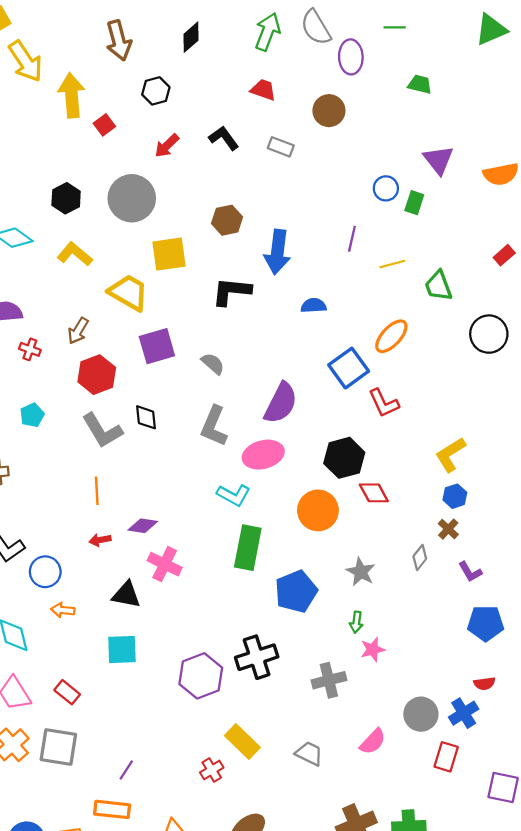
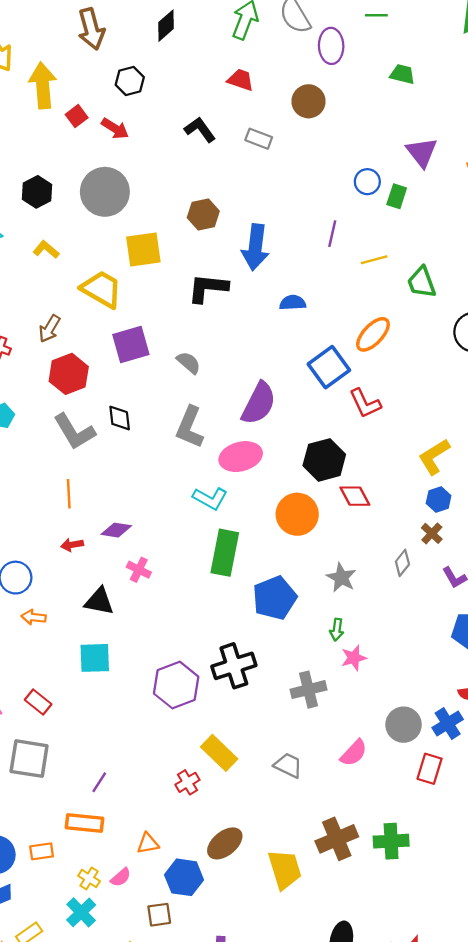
red arrow: (167, 146) -> (115, 128), moved, turned -104
yellow L-shape: (75, 254) -> (46, 250), size x0.7
pink cross: (165, 564) -> (139, 570), size x0.7

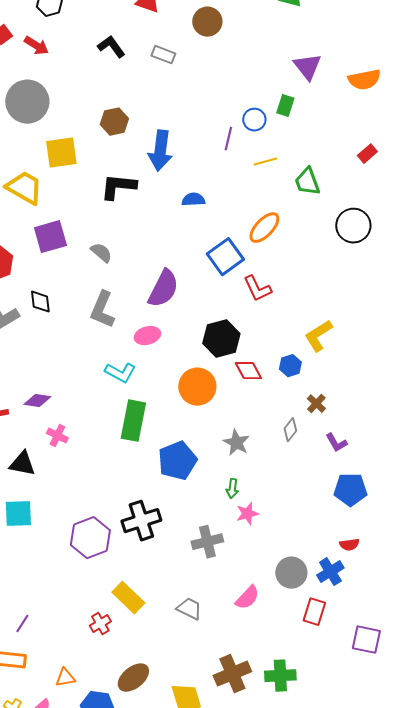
blue circle: (367, 182) -> (254, 120), moved
pink ellipse: (241, 457) -> (147, 336), size x0.7
blue hexagon: (439, 500) -> (290, 366), moved

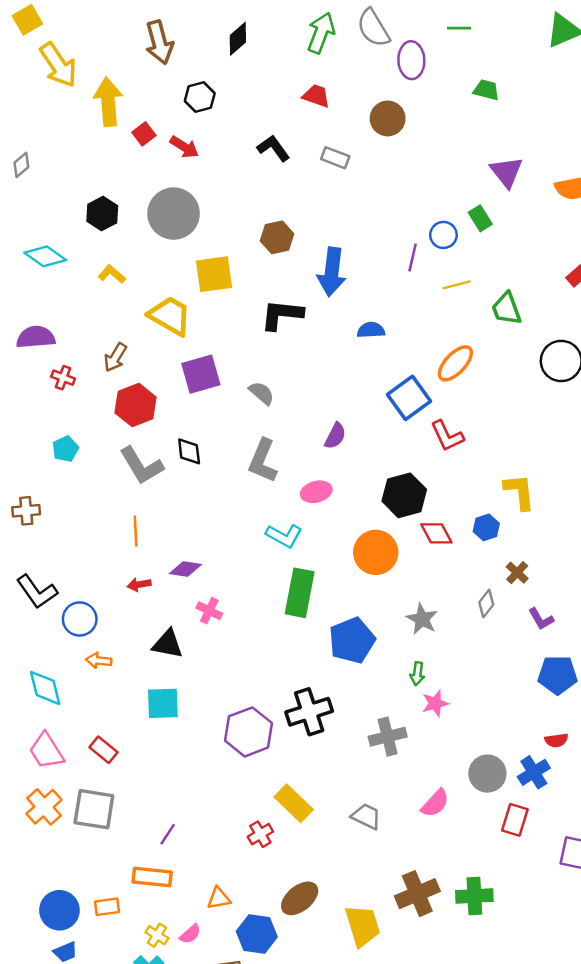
green rectangle: (285, 106) -> (480, 218), turned -50
purple semicircle: (163, 289) -> (335, 436), size x0.6
yellow L-shape: (318, 336) -> (520, 492), turned 116

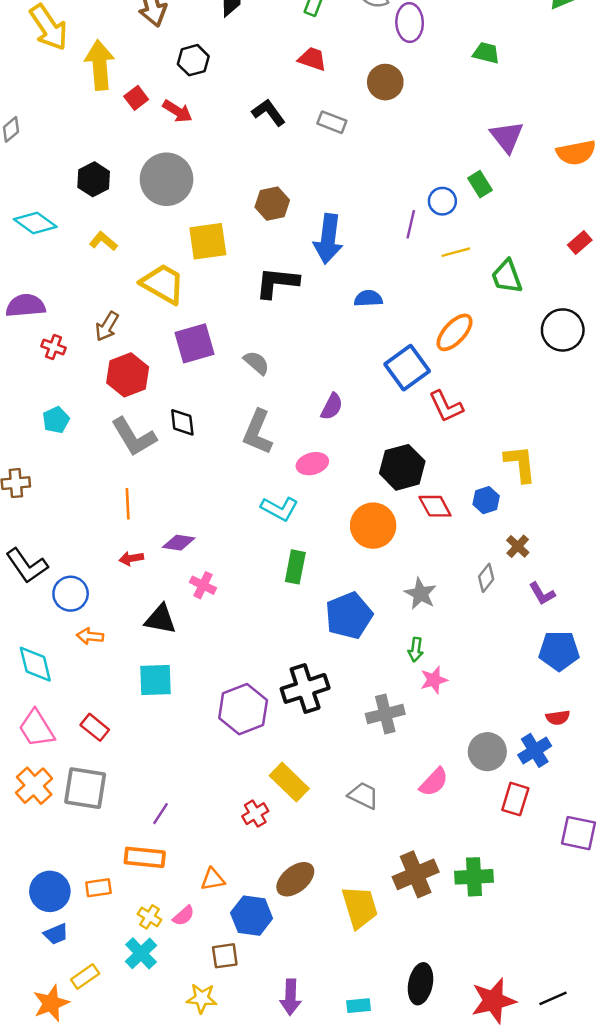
green rectangle: (300, 593) -> (295, 567), size x0.7

